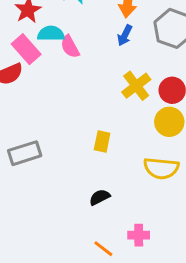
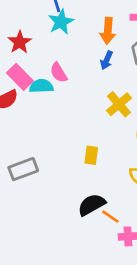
cyan semicircle: (51, 34) -> (41, 86), moved
black semicircle: (100, 197) -> (92, 205), size x1.5
orange line: (103, 249) -> (110, 217), moved

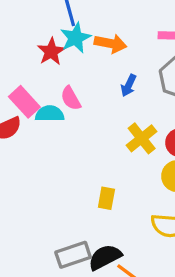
orange arrow: (108, 31) -> (110, 43), moved, turned -85
red star: (20, 42) -> (51, 52), moved
gray rectangle: (23, 169) -> (73, 255), moved

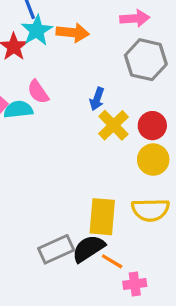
blue arrow: (129, 85) -> (97, 99), moved
yellow rectangle: (106, 198) -> (102, 217), moved, size x1.6

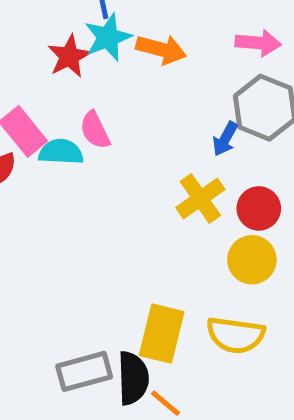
blue arrow: (97, 99) -> (225, 139), moved
black semicircle: (88, 248) -> (133, 378), turned 112

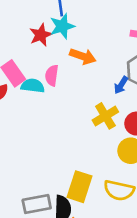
orange arrow: (161, 49) -> (83, 56), moved
pink semicircle: (95, 130) -> (52, 75), turned 30

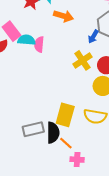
pink semicircle: (52, 75) -> (39, 44), moved

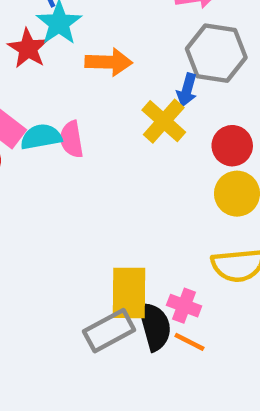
yellow cross: (82, 60) -> (164, 121), moved
yellow rectangle: (65, 115) -> (129, 293), moved
pink cross: (77, 160) -> (184, 306), moved, turned 32

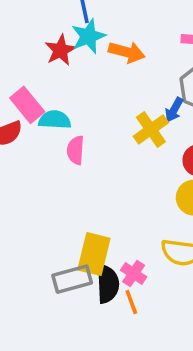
orange arrow: (109, 62) -> (127, 52), moved
pink semicircle: (72, 139) -> (76, 150), moved
orange line: (189, 342) -> (131, 302), turned 30

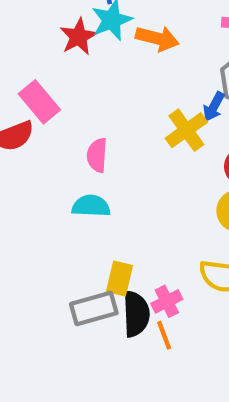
cyan semicircle: (55, 120) -> (91, 206), moved
yellow rectangle: (94, 254) -> (120, 279), size x0.7
pink cross: (134, 273) -> (167, 301), turned 30

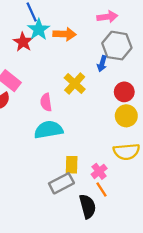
yellow cross: (186, 130) -> (75, 83), moved
cyan semicircle: (91, 206) -> (49, 130), size x1.4
black semicircle: (136, 314) -> (88, 206), moved

